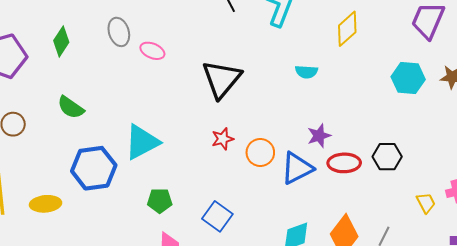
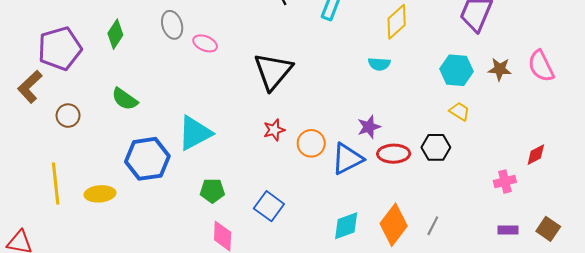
cyan semicircle: (306, 72) -> (379, 64), moved
yellow trapezoid: (426, 203) -> (460, 111), moved, turned -30

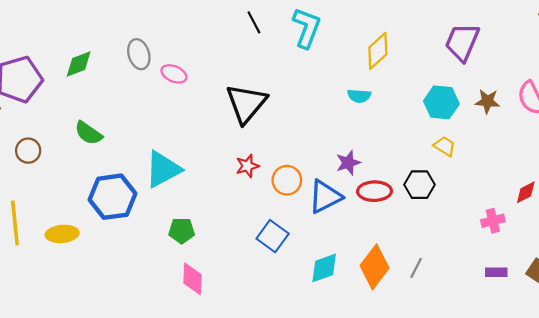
green diamond: (115, 34) -> (79, 64), turned 36
blue square: (269, 206) -> (273, 236), moved

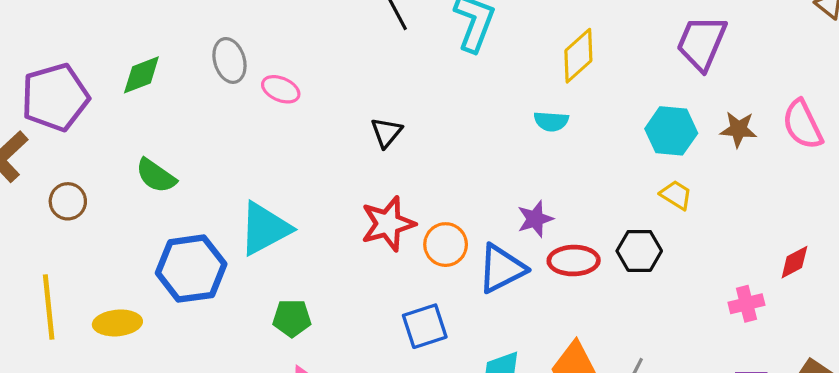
black triangle: (246, 103) -> (386, 132), size x0.5
red star: (247, 166) -> (388, 224), size x1.6
blue square: (273, 236) -> (425, 326), turned 36

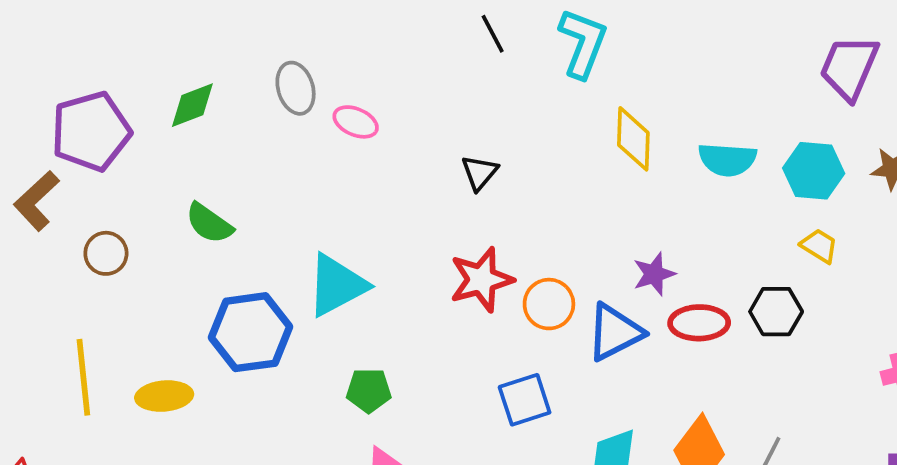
yellow diamond: (578, 56) -> (633, 139), moved, turned -46
cyan semicircle: (551, 121) -> (727, 159), moved, size x1.4

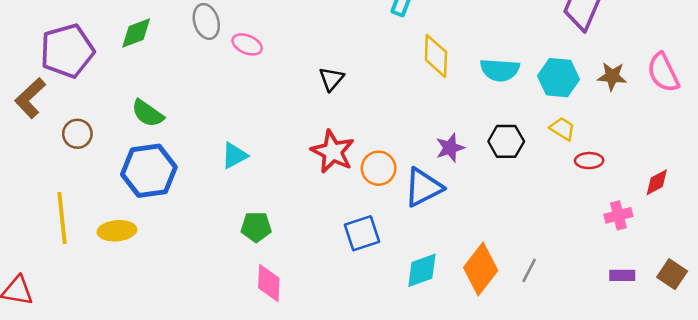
red star: (481, 280) -> (333, 152), turned -30
cyan triangle: (337, 285) -> (234, 155), size x0.6
black hexagon: (776, 312) -> (506, 141), moved
red ellipse: (699, 323) -> (589, 161), moved, size x0.7
blue hexagon: (250, 332) -> (149, 171), moved

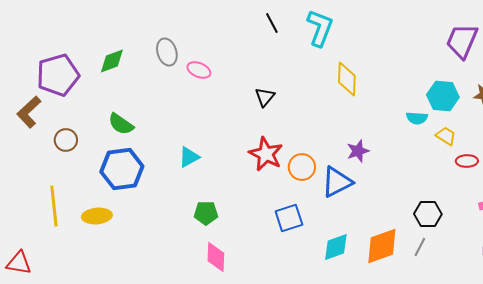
cyan semicircle: (500, 70) -> (417, 118), moved, size x0.7
black hexagon: (506, 141) -> (428, 214), moved
orange diamond: (481, 269) -> (382, 246), turned 33

